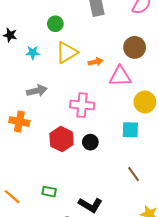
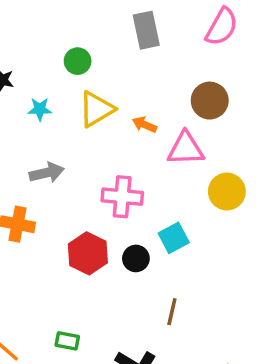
orange arrow: (95, 62) -> (144, 125), turned -144
cyan square: (130, 130) -> (174, 238), moved, turned -30
brown line: (134, 174) -> (172, 312), moved, turned 49

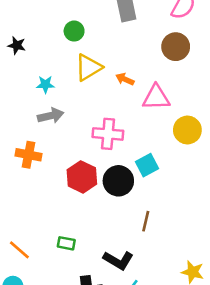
brown circle: (210, 101) -> (176, 47), moved
cyan star: (40, 109) -> (45, 84), moved
black circle: (136, 258) -> (118, 181), size x1.5

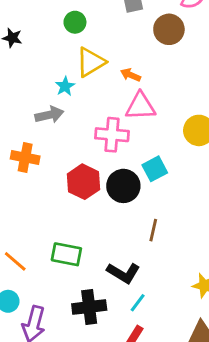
brown circle: (176, 47) -> (169, 29), moved
cyan star: (45, 84) -> (65, 86), moved, turned -30
pink triangle: (156, 97) -> (140, 106), moved
green rectangle: (66, 243) -> (66, 254), size x1.5

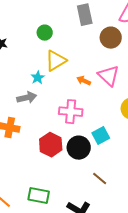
orange arrow: (130, 75) -> (84, 81), moved
pink triangle: (140, 106) -> (109, 76), moved, turned 45
brown line: (153, 230) -> (100, 179), turned -63

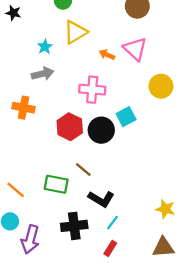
cyan star: (38, 78) -> (45, 47), moved
brown line: (100, 179) -> (83, 170), moved

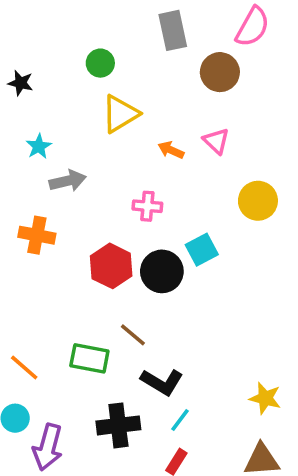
cyan star: (45, 47) -> (39, 146), moved
pink triangle: (135, 49) -> (216, 141), size x0.7
pink cross: (92, 90) -> (147, 206), size x0.7

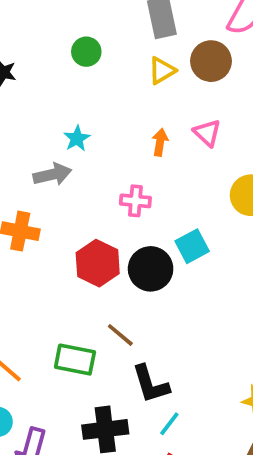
yellow triangle: (120, 114) -> (162, 71), moved, size x0.7
cyan star: (39, 146) -> (77, 139), moved
orange arrow: (171, 150) -> (160, 142), turned 75
black L-shape: (162, 382) -> (151, 384), turned 42

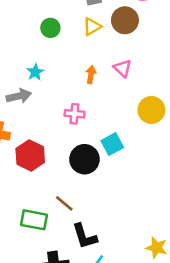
green circle: (86, 52) -> (50, 28), moved
red hexagon: (98, 263) -> (30, 155), moved

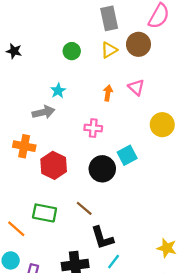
green rectangle: (34, 220) -> (45, 213), moved

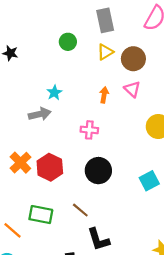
brown circle: (138, 44) -> (133, 59), moved
green circle: (72, 51) -> (68, 42), moved
orange cross: (24, 146) -> (20, 163), moved, turned 35
cyan square: (127, 155) -> (149, 181), moved

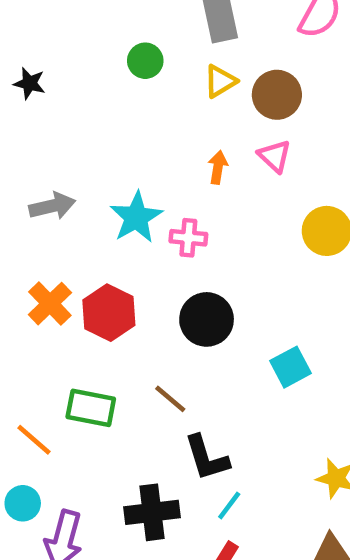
cyan star: (54, 93) -> (136, 217), moved, size x1.6
gray arrow: (40, 114) -> (52, 206), moved
cyan square: (149, 181) -> (290, 367), moved

